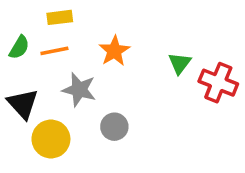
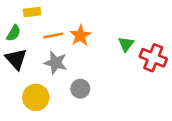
yellow rectangle: (60, 17) -> (32, 12), moved
orange line: (54, 51) -> (53, 36), moved
black triangle: (23, 104) -> (16, 59), moved

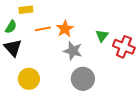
gray star: (56, 63) -> (73, 51), moved
gray circle: (80, 89) -> (83, 79), moved, size x1.5

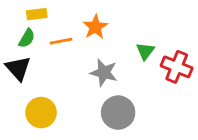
green semicircle: (11, 27) -> (27, 38), moved
orange star: (65, 29) -> (95, 27), moved

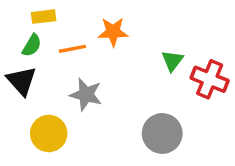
orange star: (95, 27) -> (113, 32), turned 30
gray star: (104, 73) -> (86, 95), moved
gray circle: (118, 113) -> (162, 133), moved

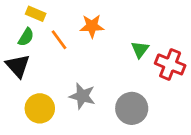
yellow rectangle: (44, 17) -> (36, 14), turned 30
orange line: (72, 49) -> (59, 40), turned 65
gray star: (86, 95) -> (82, 96), moved

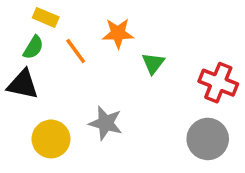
green triangle: (140, 49) -> (153, 63), moved
black triangle: (18, 66) -> (23, 84), turned -36
gray circle: (132, 108) -> (208, 139), moved

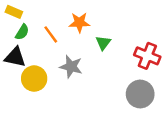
yellow rectangle: (46, 17) -> (14, 12), moved
gray star: (106, 123) -> (71, 67), moved
yellow circle: (51, 139) -> (34, 79), moved

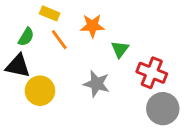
yellow rectangle: (14, 12) -> (50, 13), moved
red cross: (147, 56) -> (152, 73), moved
gray star: (71, 67) -> (97, 84), moved

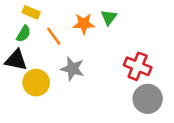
yellow rectangle: (50, 13) -> (31, 12), moved
green triangle: (120, 49) -> (109, 17), moved
gray star: (97, 84) -> (72, 69), moved

